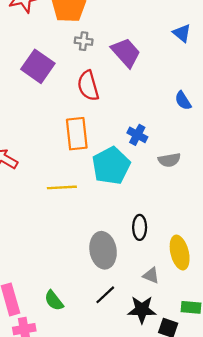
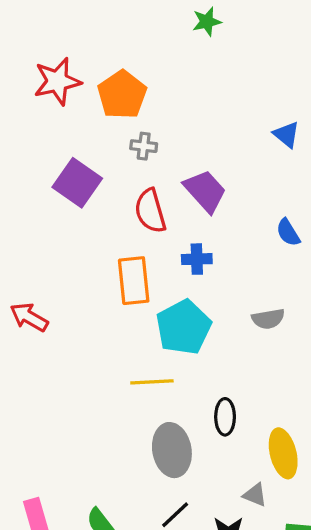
purple trapezoid: (126, 53) -> (205, 191), moved
blue cross: (137, 135) -> (197, 259), moved, turned -30
yellow line: (62, 187) -> (152, 382), moved
gray triangle: (151, 275) -> (255, 495), moved

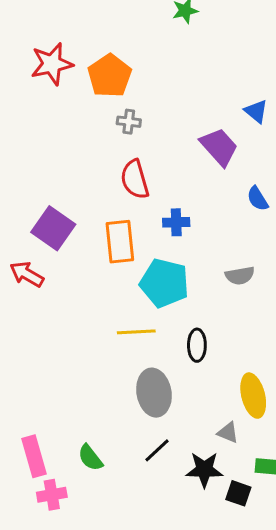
purple square: (77, 183) -> (53, 228), moved
purple trapezoid: (205, 191) -> (219, 147), moved
cyan pentagon: (184, 327) -> (164, 283), turned -30
black ellipse: (225, 417) -> (197, 345), moved

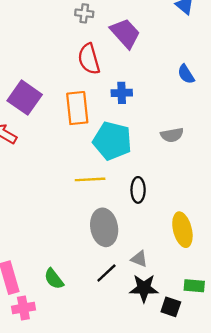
purple trapezoid: (219, 147) -> (125, 33), moved
gray triangle: (228, 433) -> (139, 259), moved

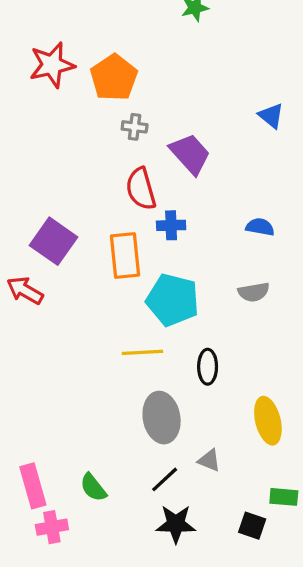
blue semicircle: (186, 74) -> (260, 227), moved, turned 132
blue cross: (122, 93) -> (171, 225), moved
black star: (144, 288) -> (176, 524), moved

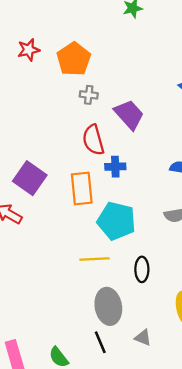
red star: (52, 65) -> (29, 50), size x0.7
black line: (165, 479) -> (100, 342), moved, turned -70

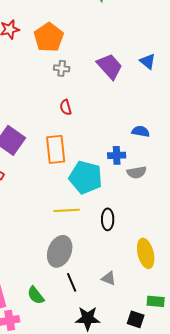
purple trapezoid: (129, 115) -> (110, 66), moved
red semicircle: (93, 140) -> (66, 107), size x0.6
blue cross: (115, 167) -> (117, 155), moved
gray ellipse: (108, 306) -> (60, 251), moved, turned 32

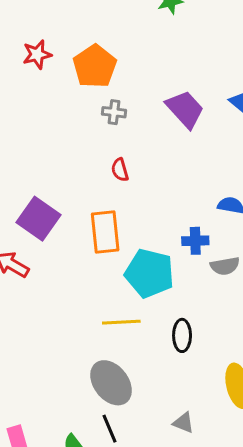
gray ellipse: (60, 251) -> (111, 383), turned -60
black line: (72, 282) -> (110, 429), moved

